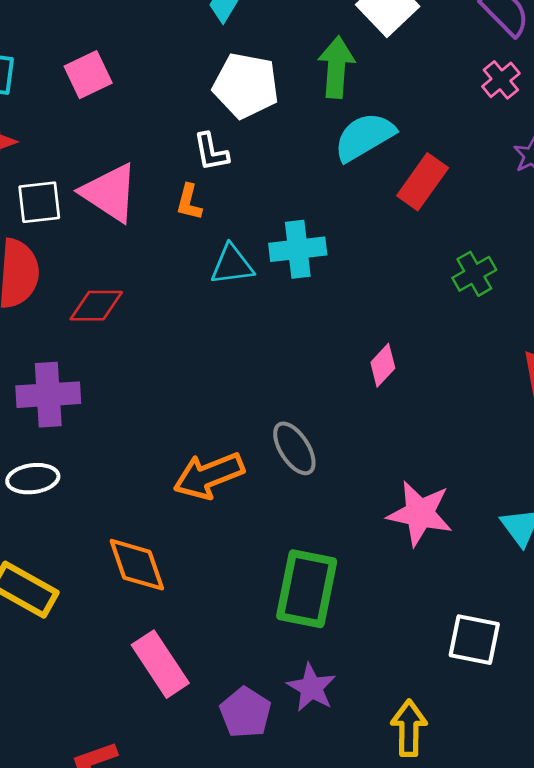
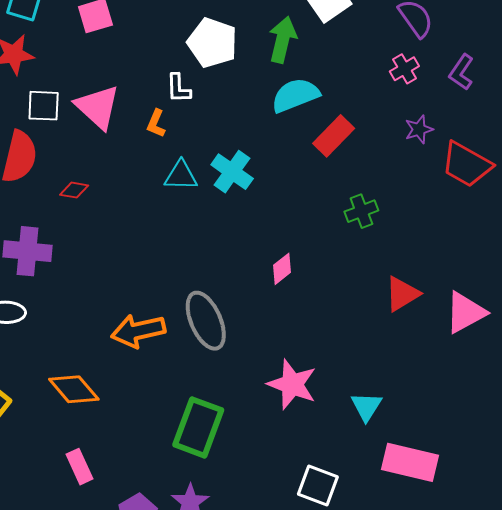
cyan cross: (298, 249) -> (232, 172), turned 33
red diamond: (96, 306) -> (74, 190), size x0.7
gray ellipse: (294, 448) -> (206, 321), size x1.4
orange diamond: (137, 565) -> (74, 389), turned -30
pink rectangle: (160, 664) -> (80, 467), size x0.7

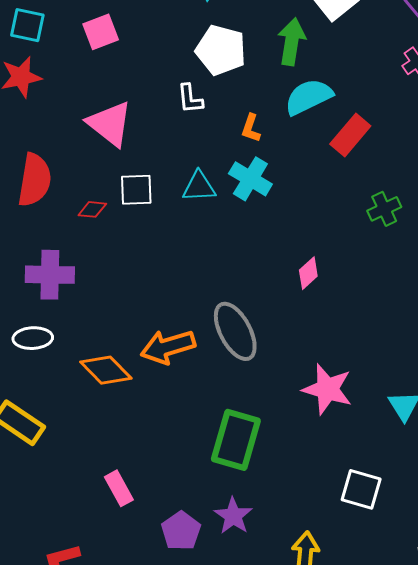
white square: (44, 106) -> (136, 190), moved
orange L-shape: (156, 123) -> (251, 128), moved
orange diamond: (74, 389) -> (106, 370), moved

